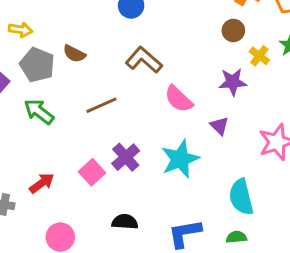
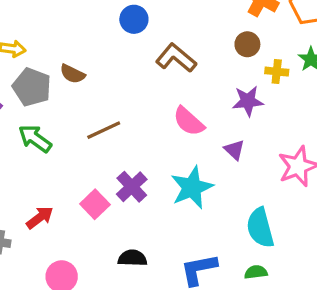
yellow cross: (259, 56) -> (277, 72), turned -30
brown L-shape: (144, 60) -> (176, 58), moved

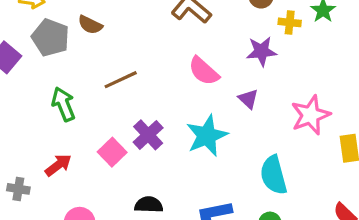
green arrow: (35, 139) -> (63, 104), moved, turned 32

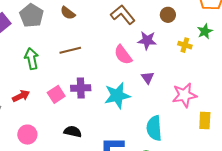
yellow cross: (290, 22) -> (185, 45), moved
brown semicircle: (90, 25) -> (68, 13), moved
purple star: (261, 51) -> (147, 40), moved
purple cross: (148, 135) -> (81, 88), turned 30

